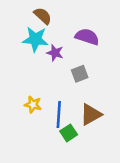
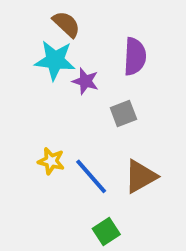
purple semicircle: (87, 37) -> (135, 56), turned 75
blue line: (59, 114) -> (91, 176), turned -45
green square: (69, 133) -> (106, 231), moved

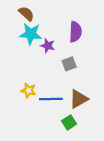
brown semicircle: (66, 24) -> (26, 14), moved
blue line: (91, 176) -> (51, 99), turned -50
green square: (106, 231) -> (69, 122), moved

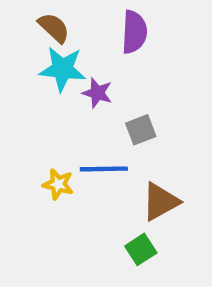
purple semicircle: (75, 32) -> (134, 32), moved
blue line: (51, 99) -> (104, 169), moved

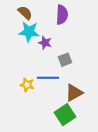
green square: (141, 249) -> (65, 115), size x1.5

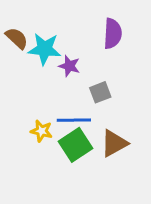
brown semicircle: (25, 13) -> (17, 38), moved
purple semicircle: (62, 15) -> (113, 34), moved
green square: (65, 115) -> (76, 145), moved

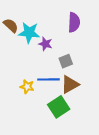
brown triangle: (114, 143) -> (70, 85), moved
green square: (76, 145) -> (59, 107), moved

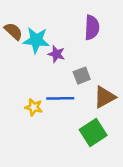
brown triangle: (70, 85) -> (104, 97), moved
green square: (59, 107) -> (93, 132), moved

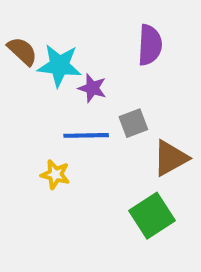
blue line: (60, 98) -> (86, 135), moved

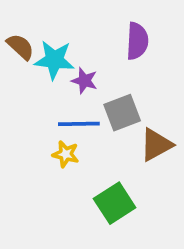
gray square: (133, 123) -> (122, 113), size x1.4
yellow star: (55, 174) -> (66, 154), moved
green square: (152, 216) -> (115, 203), moved

